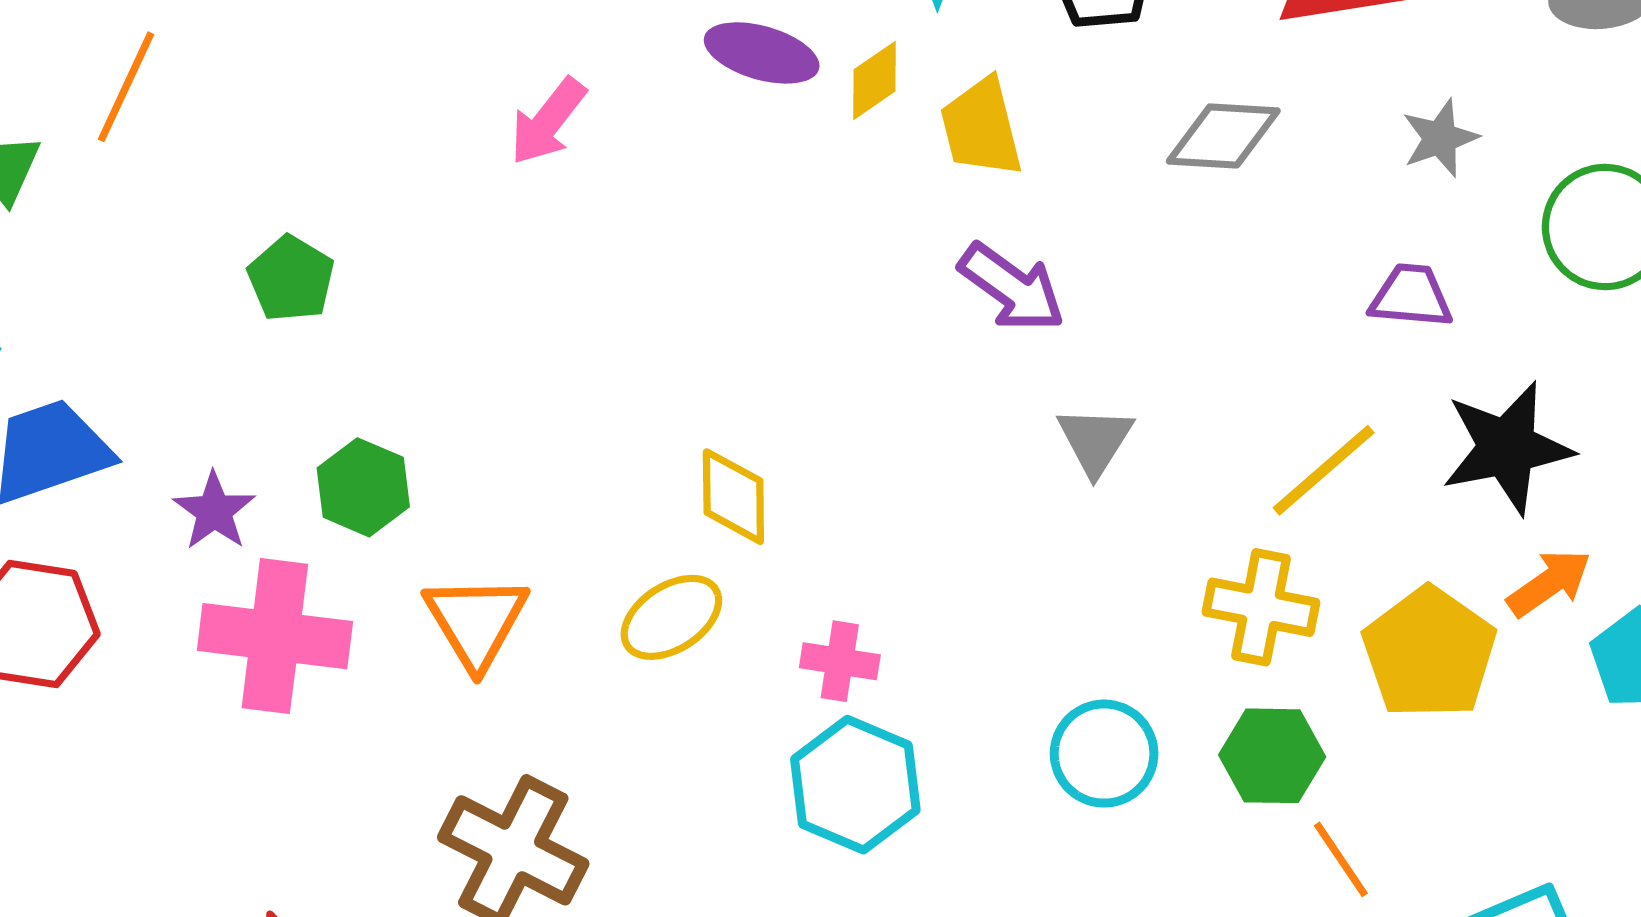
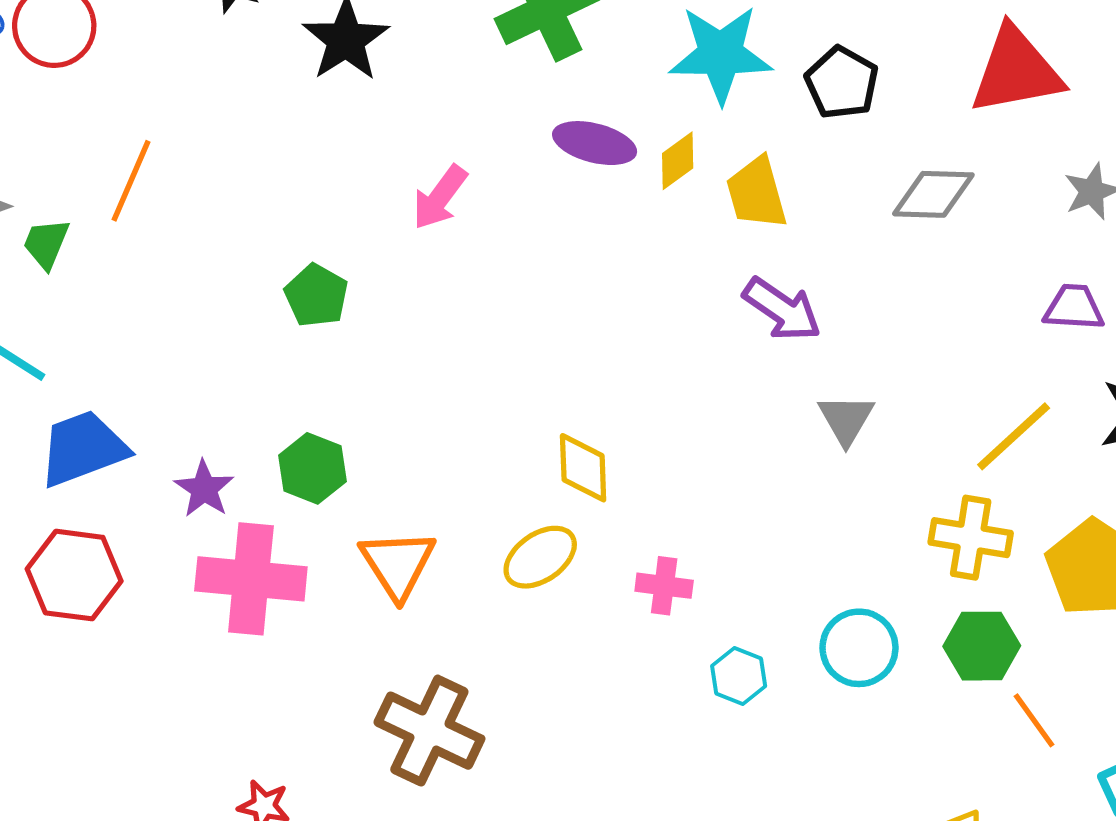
green pentagon: (291, 279) -> (316, 296), moved
cyan hexagon: (855, 785) -> (739, 676), moved, size x0.6

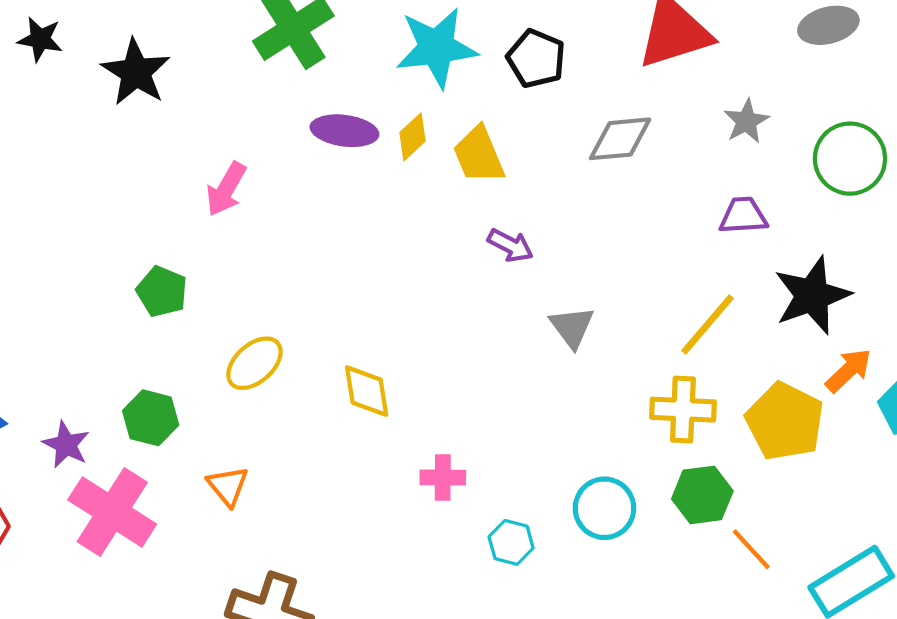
green pentagon: (316, 296) -> (162, 291), moved
purple arrow: (782, 309) -> (510, 245), size x0.7
yellow ellipse: (540, 557) -> (254, 363), moved
orange triangle: (398, 564) -> (228, 486), size x0.7
pink cross: (251, 579) -> (112, 512), turned 34

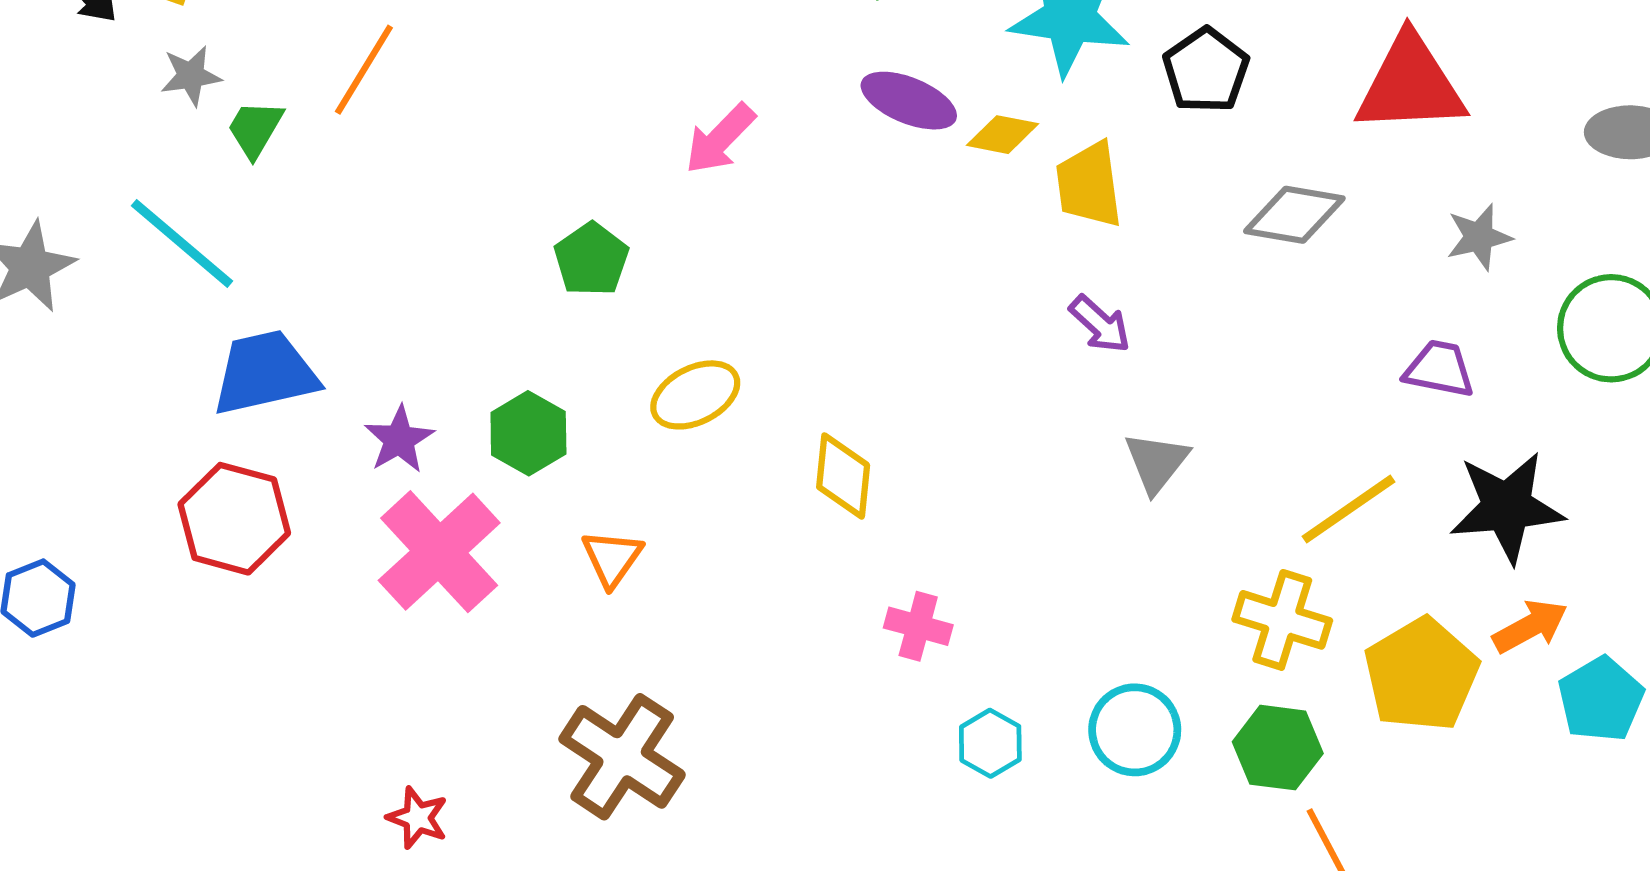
yellow diamond: (413, 137) -> (1002, 135), turned 39

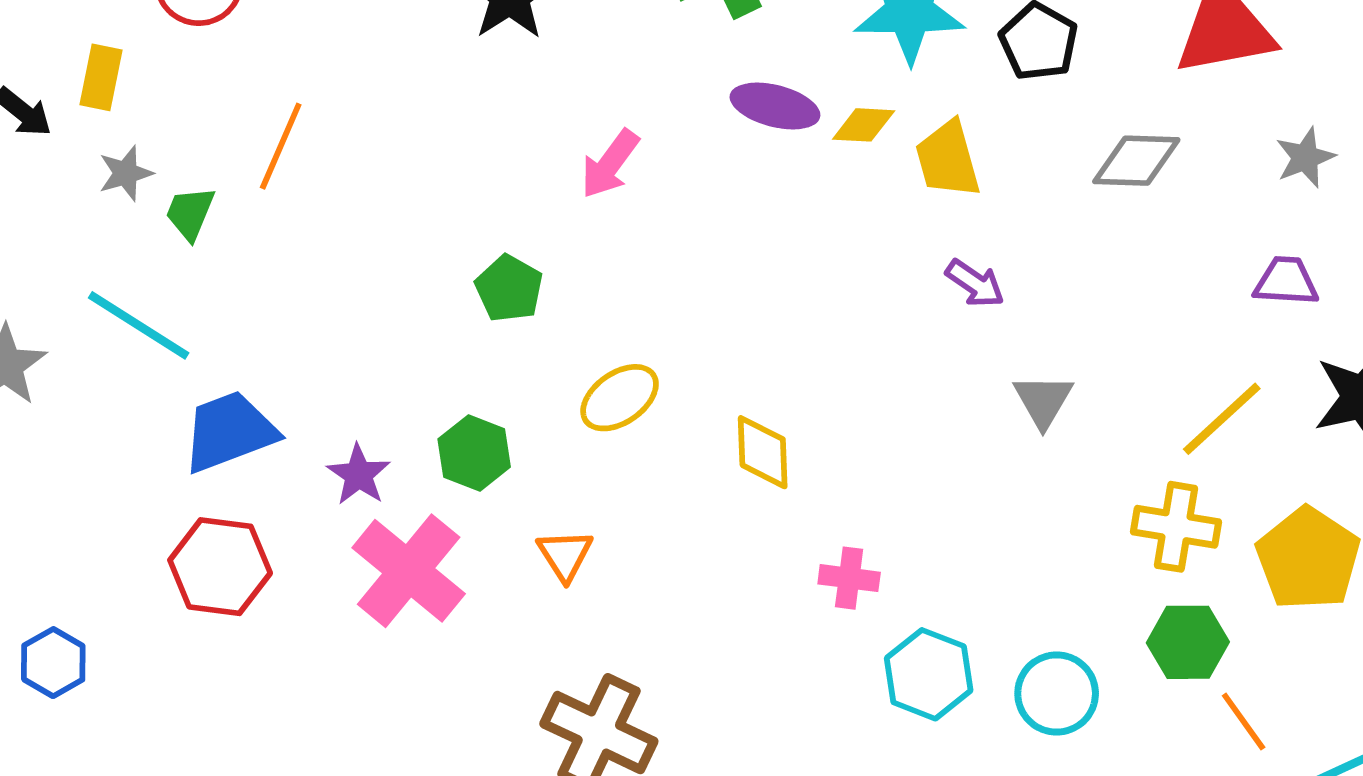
cyan circle: (1135, 730) -> (1057, 694), moved
cyan hexagon: (990, 743) -> (929, 674), size x1.5

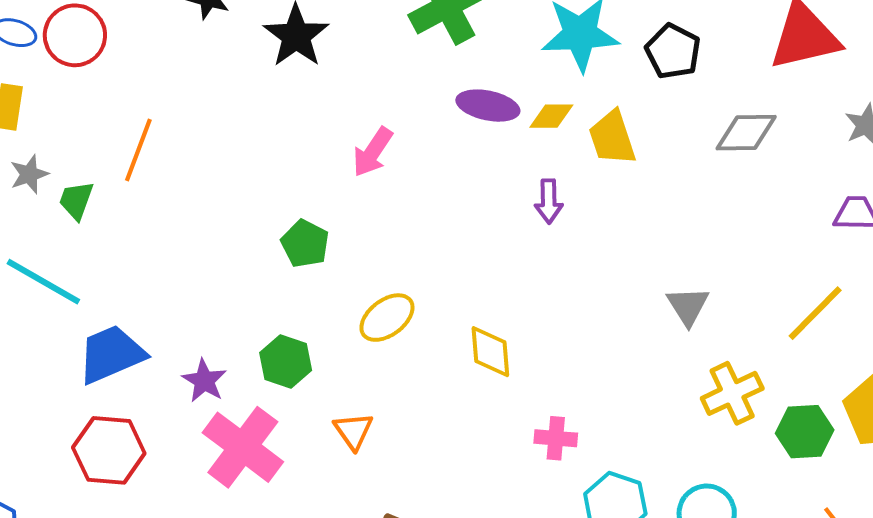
purple arrow: (975, 283) -> (549, 201), moved, turned 57
yellow cross: (1176, 527) -> (732, 393), moved, turned -32
green hexagon: (1188, 642) -> (805, 432), moved

